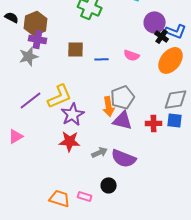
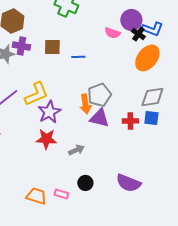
purple cross: (38, 39) -> (21, 46), moved
pink semicircle: (132, 55) -> (112, 33), moved
purple semicircle: (124, 158) -> (128, 183), moved

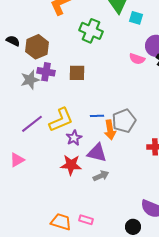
blue line: (78, 57) -> (97, 116), moved
purple star: (49, 112) -> (74, 138), size x0.7
purple triangle: (99, 118) -> (97, 153), moved
black circle: (85, 183) -> (133, 227), moved

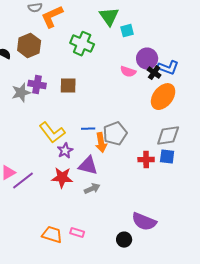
cyan square: (136, 18) -> (127, 31), turned -32
brown hexagon: (37, 47) -> (29, 46), moved
yellow L-shape: (61, 120) -> (52, 133), turned 76
purple line: (32, 124) -> (23, 181), moved

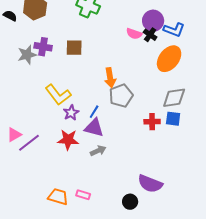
black cross: (154, 73) -> (150, 35), moved
blue line: (88, 129) -> (94, 112), moved, turned -56
orange arrow: (101, 143) -> (110, 78), moved

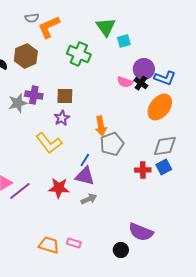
purple star: (71, 113) -> (62, 118), moved
blue square: (173, 119) -> (164, 167), turned -35

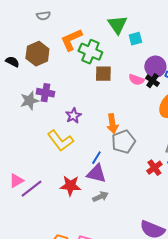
orange L-shape: (49, 27) -> (71, 40), moved
brown square: (65, 96) -> (103, 74), moved
red cross: (143, 170) -> (154, 168), turned -35

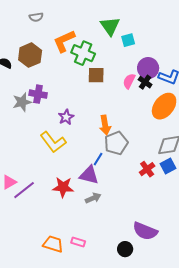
pink semicircle: (136, 80) -> (129, 81), turned 98
blue line: (96, 158) -> (98, 159), moved

